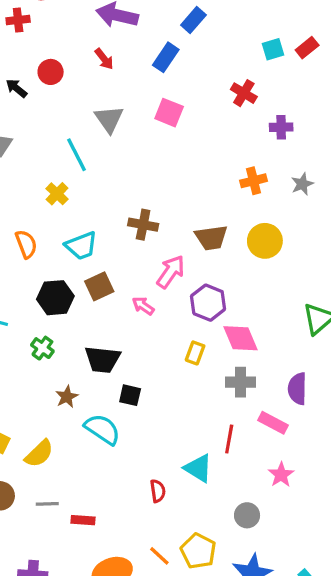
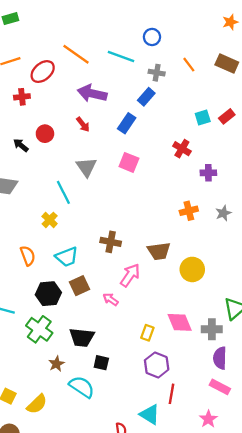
yellow circle: (265, 241) -> (192, 269), moved
purple hexagon: (208, 303) -> (157, 365), moved
green cross: (42, 348) -> (39, 329), size x1.6
gray cross: (241, 382) -> (212, 329), moved
pink rectangle: (273, 423) -> (220, 387), moved

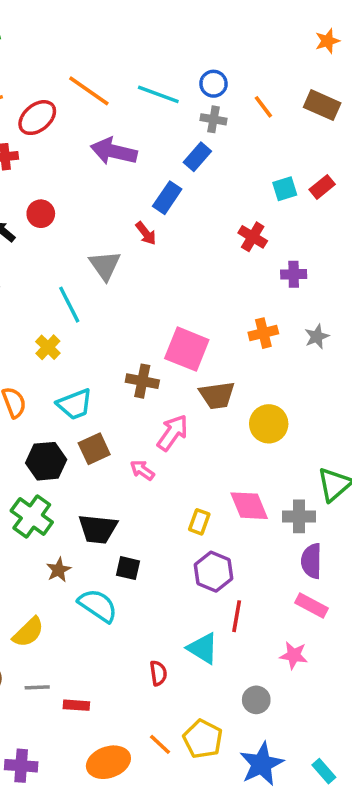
blue circle: (152, 37) -> (214, 84), moved
red arrow: (83, 124) -> (146, 233), moved
pink square: (129, 162) -> (187, 349), moved, size x1.4
pink star: (208, 419) -> (294, 655), turned -30

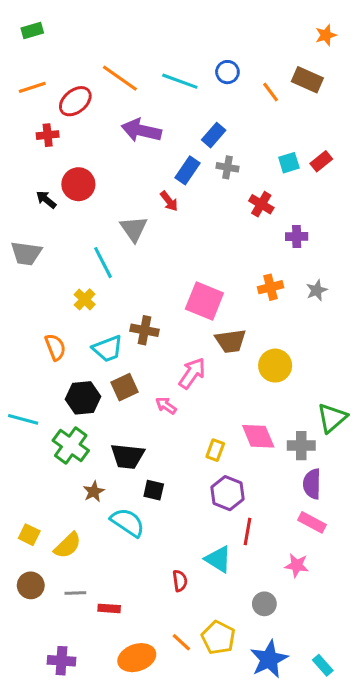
brown rectangle: (322, 105) -> (307, 80), moved
gray cross: (214, 119) -> (227, 167), moved
red circle: (41, 214) -> (78, 184), size x1.4
brown cross: (142, 381) -> (144, 330), moved

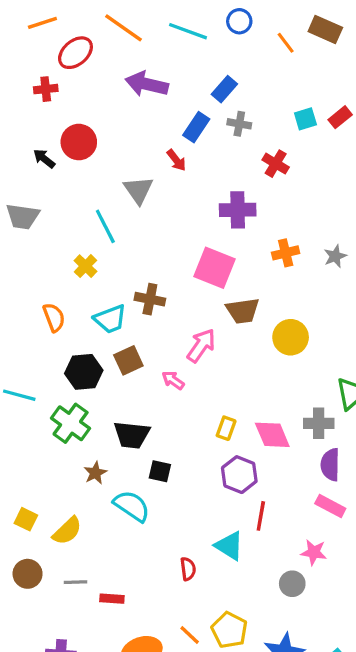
orange line: (32, 87) -> (42, 23), moved
purple cross: (297, 236) -> (238, 210), moved, size x1.5
pink diamond: (258, 436) -> (272, 435), moved
gray circle: (264, 604) -> (292, 584), moved

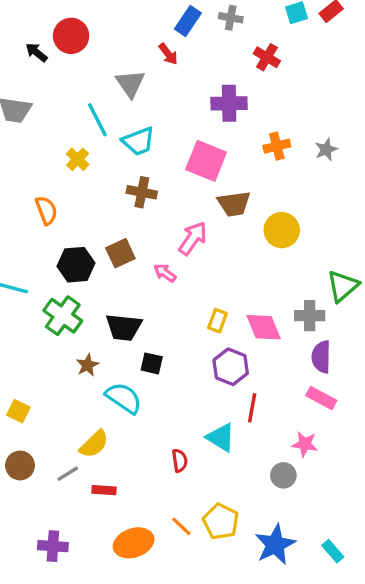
cyan trapezoid: (110, 319) -> (139, 141), moved
yellow semicircle: (67, 531) -> (94, 444), moved
gray line: (75, 582) -> (68, 474), turned -30

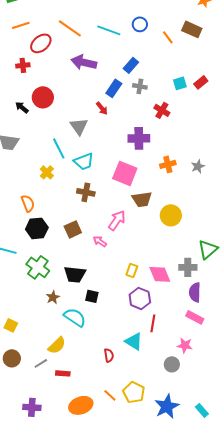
black hexagon: (76, 265) -> (37, 228), moved

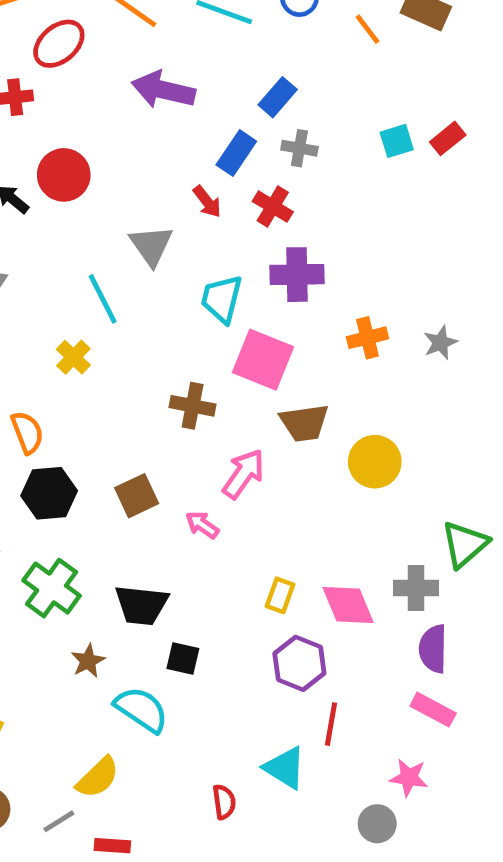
red cross: (162, 110) -> (273, 207), moved
cyan trapezoid: (84, 161) -> (222, 299), moved, turned 125
brown cross: (86, 192) -> (193, 406), moved

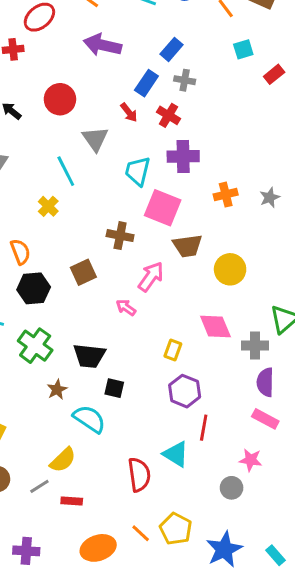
cyan square: (397, 141) -> (243, 49), moved
red circle: (64, 175) -> (60, 99), moved
brown square: (137, 496) -> (83, 272), moved
pink diamond: (348, 605) -> (215, 327), moved
red semicircle: (224, 802) -> (139, 475), size x1.6

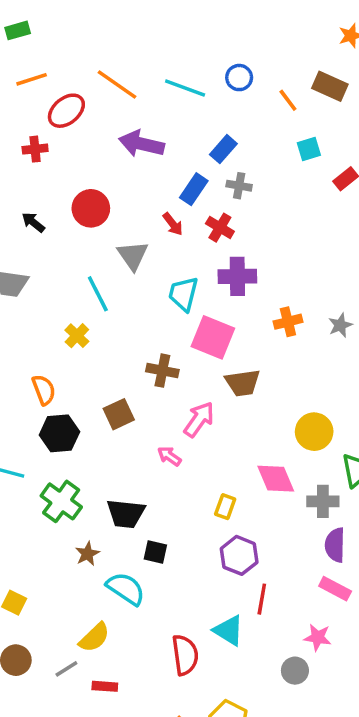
yellow circle: (230, 269) -> (314, 432), moved

